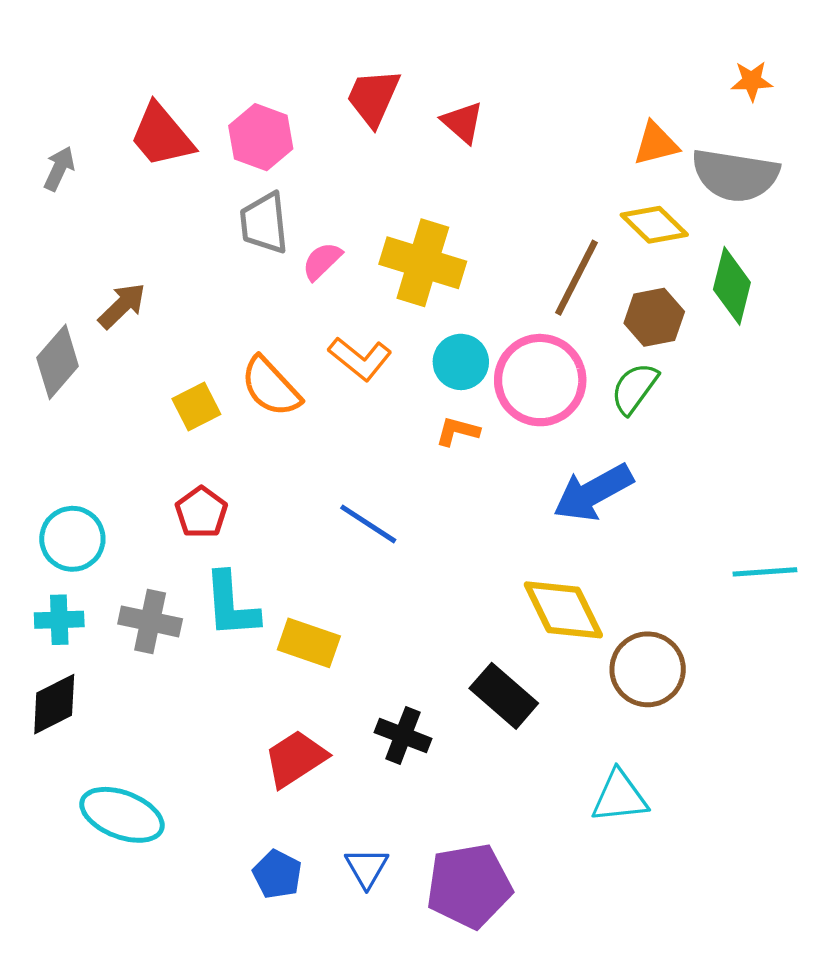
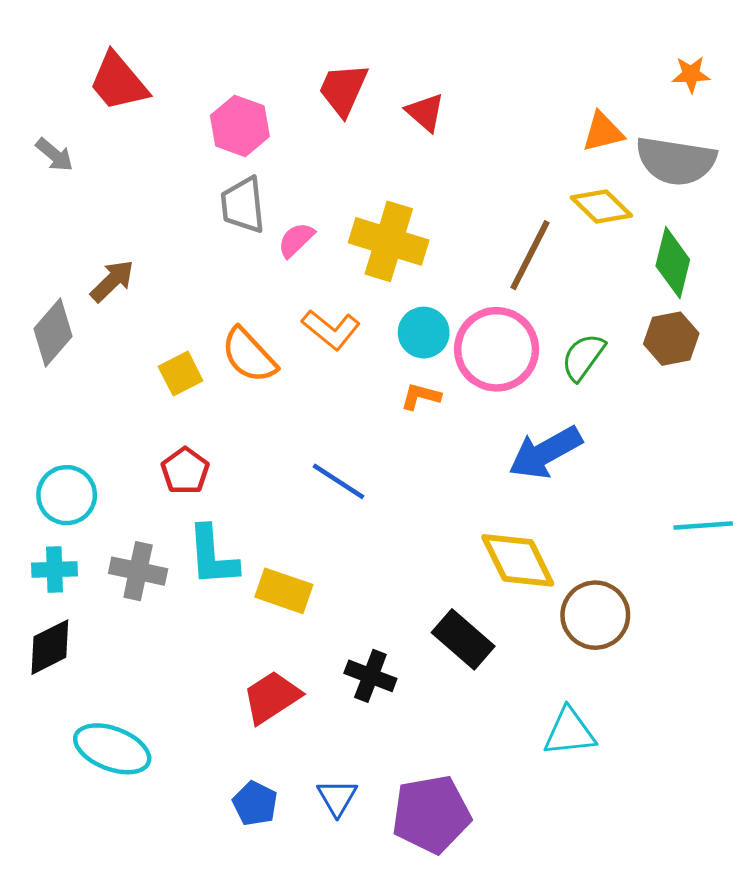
red trapezoid: (162, 135) -> (118, 82), moved
gray arrow: (59, 169) -> (54, 155), turned 105
brown hexagon: (654, 317) -> (671, 339), moved

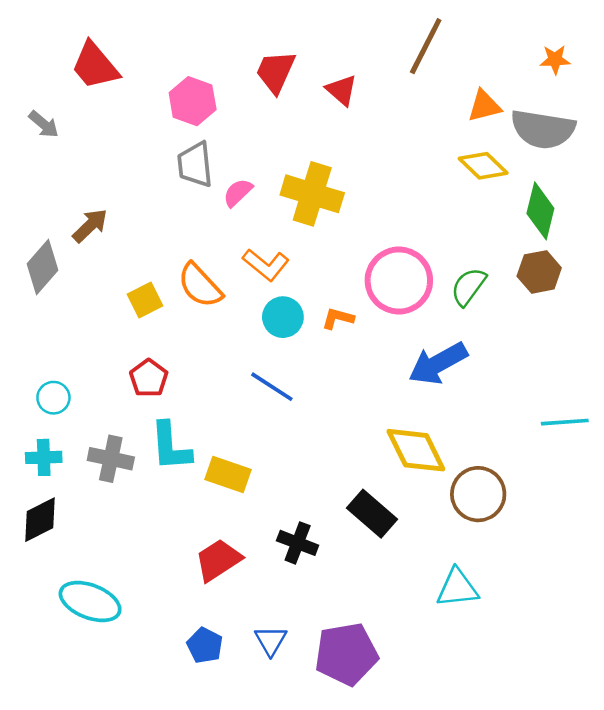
brown line: (530, 255) -> (426, 46), moved
cyan circle: (424, 333) -> (283, 317), moved
cyan circle: (67, 495) -> (53, 398), size x0.7

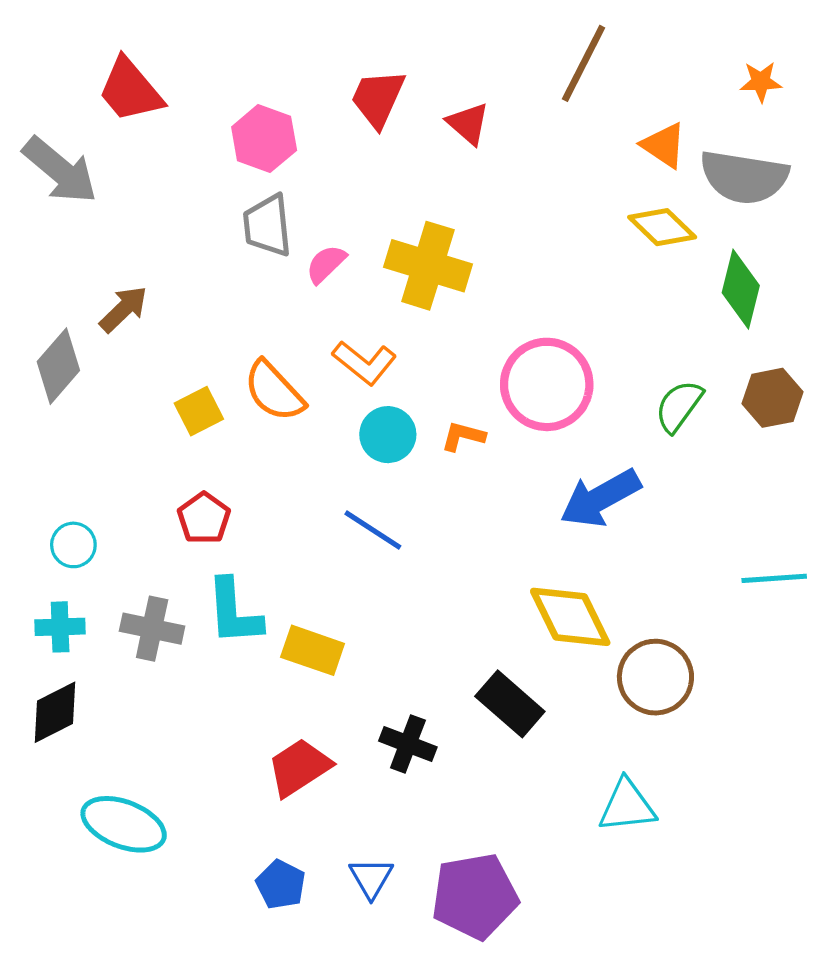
orange triangle: (484, 106) -> (664, 145), turned 48
gray arrow: (44, 124) -> (60, 170), size x1.8
brown hexagon: (539, 272) -> (773, 398), moved
green semicircle: (468, 287) -> (679, 406), moved

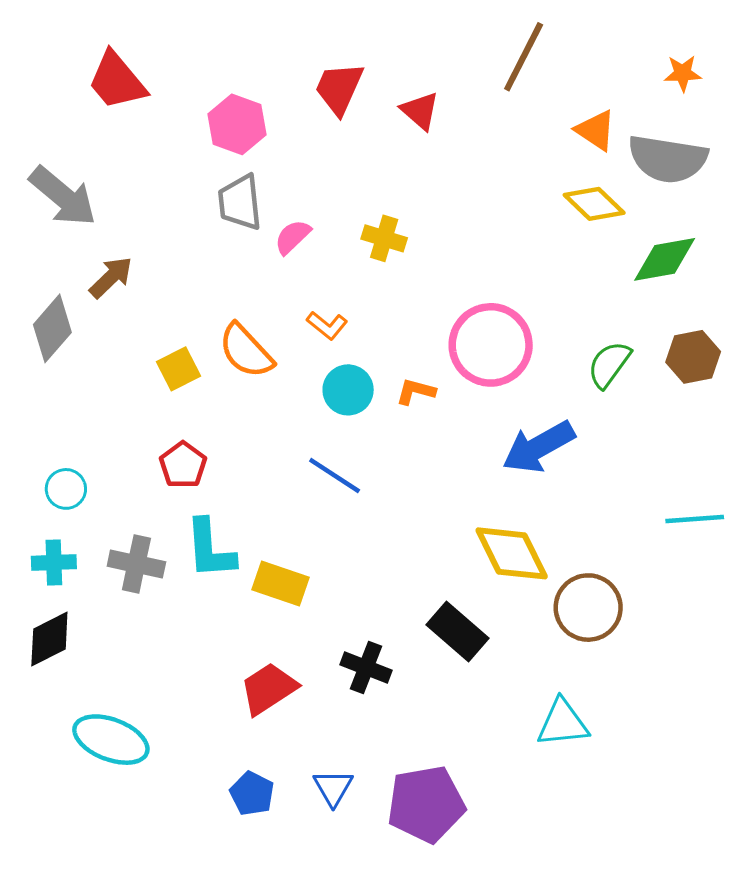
gray arrow: (60, 170) -> (63, 196), moved
yellow cross: (428, 266) -> (384, 238), size x0.6
green diamond: (741, 289) -> (665, 259), turned 66
orange L-shape: (364, 363) -> (327, 325), size x0.7

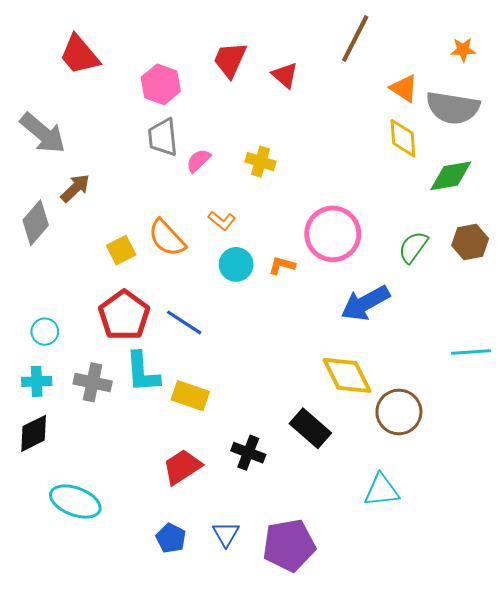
yellow diamond: (594, 204) -> (403, 138), turned 42
red pentagon: (183, 465) -> (124, 315), size x1.6
blue line: (335, 475) -> (184, 322), moved

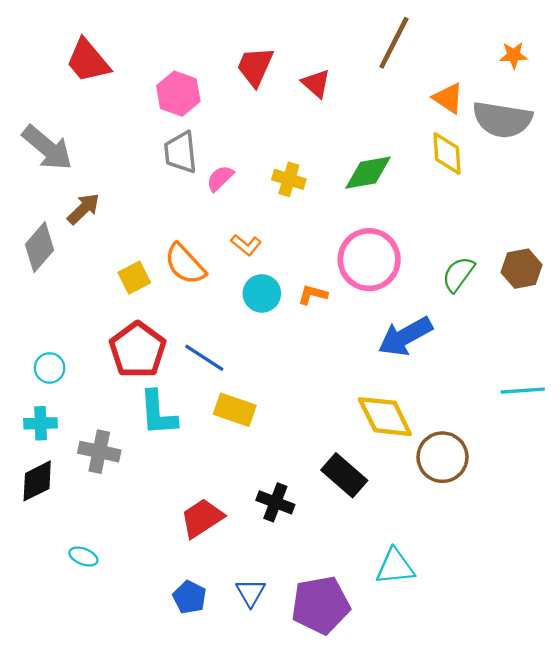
green diamond: (451, 176) -> (368, 173), moved
gray cross: (93, 382) -> (99, 452), moved
yellow rectangle: (190, 396) -> (235, 410), moved
cyan triangle: (382, 490) -> (395, 567), moved
cyan ellipse: (75, 502) -> (83, 557), size x0.5

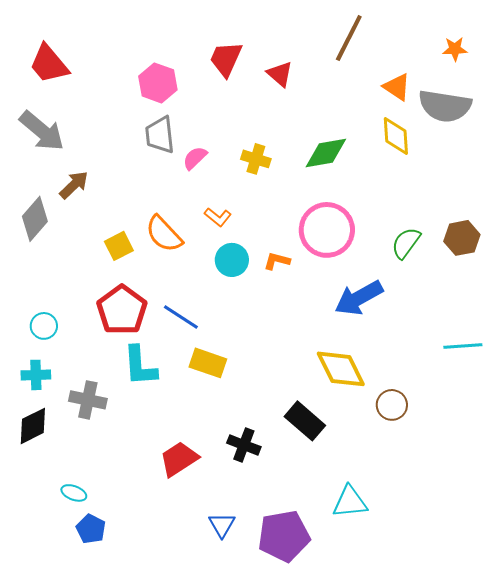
red trapezoid: (88, 61) -> (49, 64), moved
brown circle: (442, 457) -> (392, 405), size x0.7
blue pentagon: (190, 597) -> (91, 529), moved

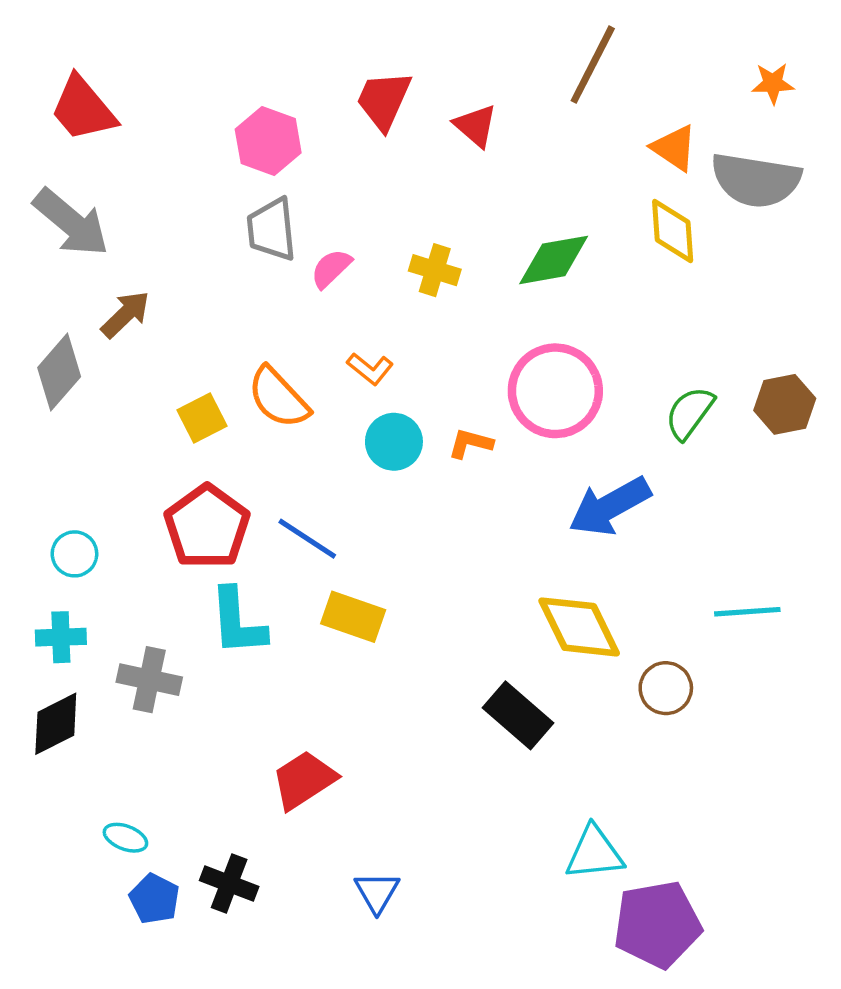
cyan line: (463, 346) -> (747, 612), moved
black cross: (244, 445) -> (229, 884), moved
purple pentagon: (284, 536) -> (657, 924), moved

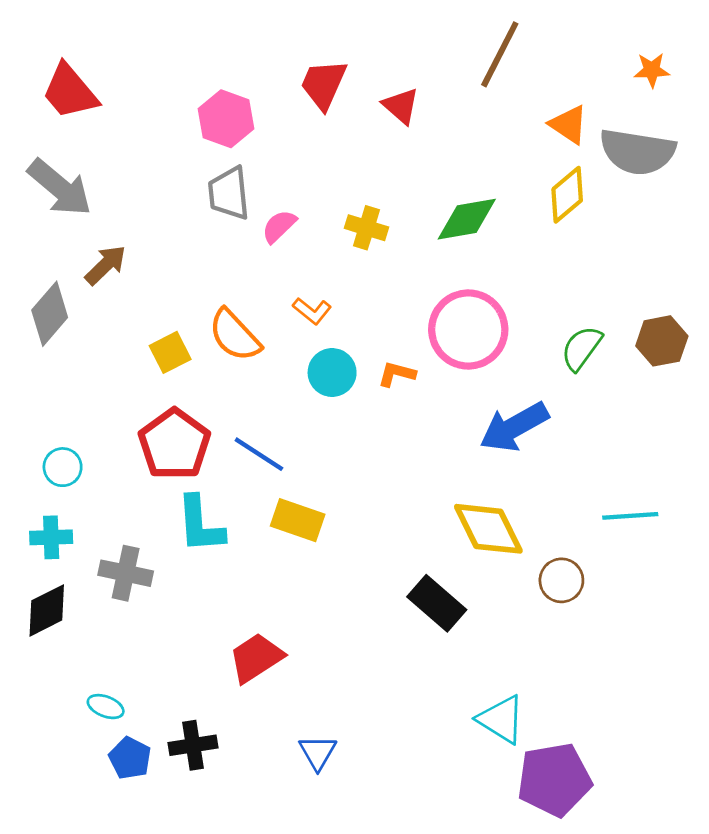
yellow diamond: (673, 231) -> (567, 195), turned 54
cyan triangle: (594, 853) -> (501, 719), turned 38
black cross: (229, 884) -> (193, 745), turned -30

